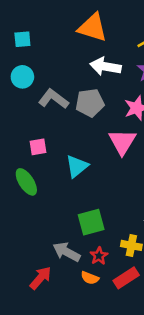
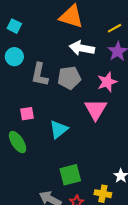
cyan square: (22, 39) -> (14, 26), turned 32
gray L-shape: (54, 99) -> (40, 75), turned -115

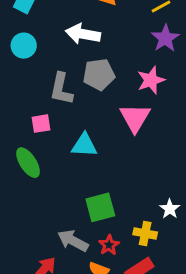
white arrow: (82, 48) -> (83, 34), moved
gray L-shape: (40, 75) -> (61, 89), moved
cyan triangle: (59, 129) -> (84, 145), turned 42

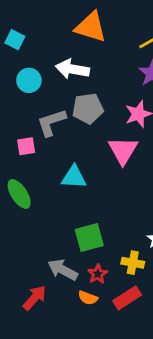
cyan circle: (24, 46) -> (29, 80), moved
gray L-shape: (61, 89) -> (51, 122), turned 60
pink square: (41, 124) -> (26, 146), moved

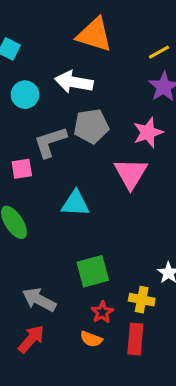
gray arrow: (63, 270) -> (39, 300), moved
red rectangle: (127, 298) -> (135, 339), turned -52

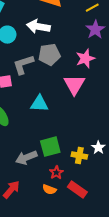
gray arrow: (39, 300) -> (26, 158), moved, turned -50
yellow cross: (142, 300) -> (79, 156), moved
red rectangle: (135, 339) -> (77, 190), turned -60

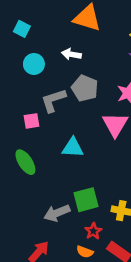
white arrow: (38, 27) -> (71, 54), size x0.7
gray pentagon: (49, 55) -> (85, 88), turned 30

